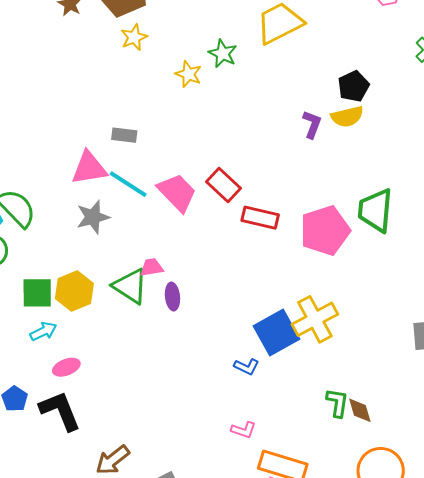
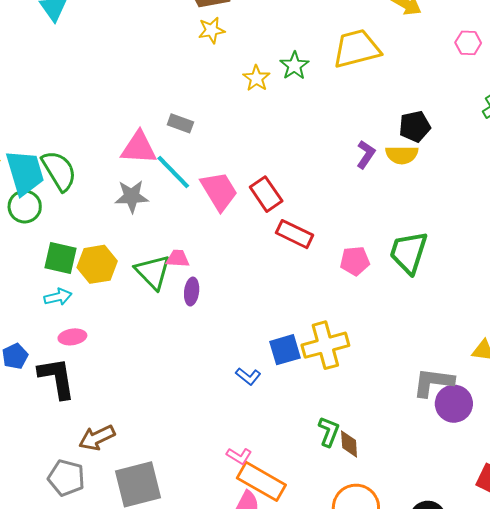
pink pentagon: (325, 231) -> (355, 261), size x0.6
blue square: (276, 333) -> (285, 350), size x0.7
pink L-shape: (243, 430) -> (239, 456), moved

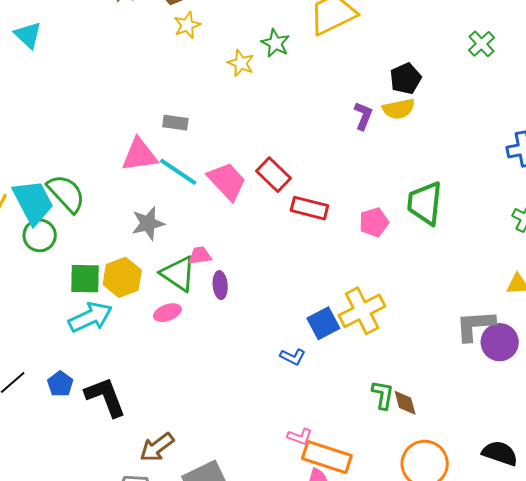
gray star: (132, 196) -> (148, 223), moved
cyan arrow: (58, 297) -> (90, 317), size x1.6
pink ellipse: (72, 337) -> (167, 313), moved

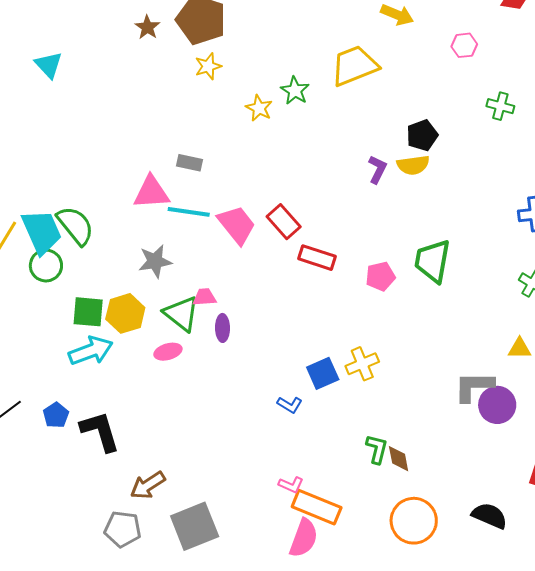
green cross: (481, 44) -> (500, 106), turned -36
cyan line: (178, 172) -> (189, 212), turned -30
yellow cross: (362, 311) -> (362, 364), size x0.7

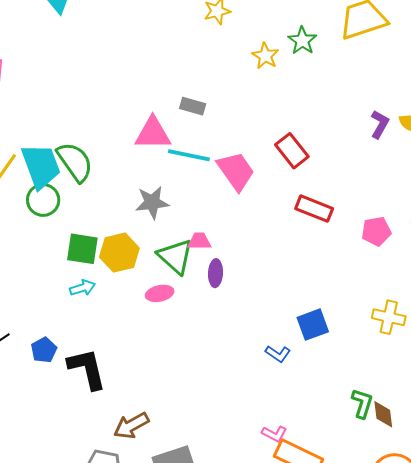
red rectangle: (284, 222) -> (292, 151), moved
cyan arrow: (91, 351) -> (83, 288), size x0.6
yellow cross: (362, 364) -> (389, 317), moved, turned 32

